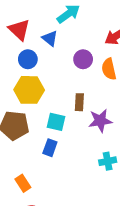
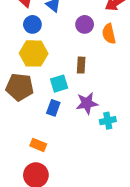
purple star: (100, 121) -> (87, 103), moved
cyan square: (56, 122) -> (59, 84), turned -30
orange rectangle: (23, 183) -> (38, 145), moved, turned -35

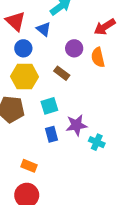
brown rectangle: (81, 65) -> (62, 73), moved, turned -56
blue rectangle: (53, 108) -> (52, 134), moved, turned -35
cyan cross: (108, 121) -> (97, 142), turned 35

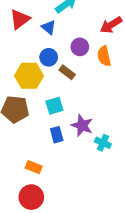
red triangle: (15, 21) -> (20, 19), turned 40
blue circle: (23, 48) -> (49, 57), moved
purple star: (76, 125) -> (82, 125), turned 30

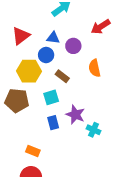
red triangle: (20, 19) -> (21, 36), moved
blue triangle: (49, 27) -> (53, 38), moved, turned -32
orange semicircle: (104, 56) -> (95, 68), moved
brown rectangle: (67, 72) -> (62, 76), moved

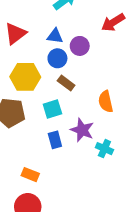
blue circle: (46, 55) -> (57, 58), moved
orange semicircle: (95, 68) -> (106, 102), moved

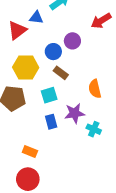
blue triangle: (55, 36) -> (36, 18), moved
purple star: (82, 130) -> (75, 113), turned -30

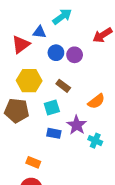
blue circle: (53, 52) -> (56, 53), moved
orange semicircle: (95, 89) -> (96, 101), turned -114
purple star: (75, 113) -> (77, 125), turned -30
blue rectangle: (51, 122) -> (54, 133), turned -64

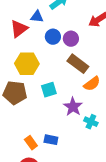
brown rectangle: (63, 86) -> (78, 64), moved, size x1.5
blue rectangle: (54, 133) -> (51, 140), moved
orange rectangle: (33, 162) -> (31, 143), turned 32

